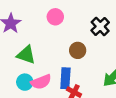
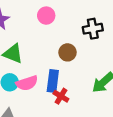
black cross: (100, 26) -> (93, 29), turned 30

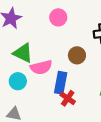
pink semicircle: (27, 83) -> (41, 67), moved

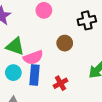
blue rectangle: (61, 83) -> (34, 75), moved
red cross: (68, 98) -> (60, 83), turned 32

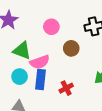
pink circle: (44, 10) -> (51, 27), moved

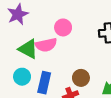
brown circle: (71, 48) -> (81, 78), moved
pink semicircle: (40, 62) -> (46, 45), moved

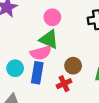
pink semicircle: (46, 45) -> (41, 53), moved
green triangle: (28, 49) -> (49, 39), moved

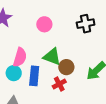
green triangle: (49, 39) -> (52, 57), moved
pink semicircle: (41, 53) -> (20, 57), moved, turned -54

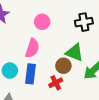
pink semicircle: (20, 57) -> (32, 48), moved
green triangle: (52, 57) -> (74, 53), moved

